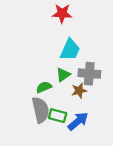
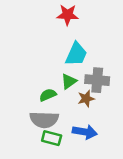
gray semicircle: (41, 110) -> (44, 120), turned 105
green rectangle: (58, 116) -> (52, 138), moved
blue arrow: (78, 121) -> (85, 132), turned 50

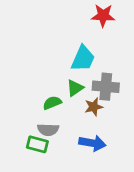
red star: (68, 15) -> (103, 16), moved
gray semicircle: (44, 120) -> (48, 130), size x0.7
green rectangle: (52, 138) -> (37, 144), moved

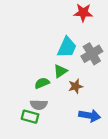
gray cross: (106, 87) -> (92, 54), moved, turned -36
blue arrow: (92, 143) -> (90, 116), moved

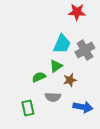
gray semicircle: (39, 105) -> (53, 97), moved
green rectangle: (30, 117) -> (28, 108), turned 63

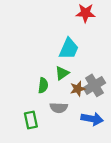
gray cross: (85, 50) -> (94, 85), moved
green semicircle: (39, 77) -> (43, 85), turned 120

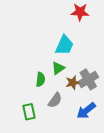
gray semicircle: (59, 108) -> (55, 100), turned -56
blue arrow: (92, 119) -> (86, 111), turned 132

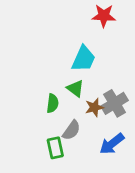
green triangle: (58, 68) -> (75, 89), turned -48
green rectangle: (29, 112) -> (55, 148), moved

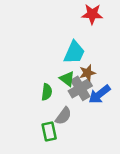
gray cross: (115, 103) -> (80, 88), moved
brown star: (94, 107) -> (87, 73), moved
blue arrow: (112, 144) -> (99, 94), moved

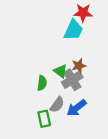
cyan trapezoid: (74, 52) -> (73, 30), moved
blue arrow: (99, 94) -> (77, 108), moved

